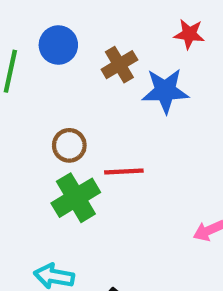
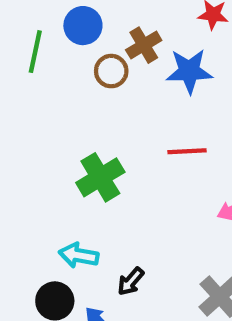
brown circle: (69, 145) -> (111, 71), moved
red line: (124, 172) -> (187, 151), moved

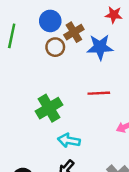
blue circle: (83, 26) -> (50, 21), moved
cyan arrow: (79, 255) -> (69, 140), moved

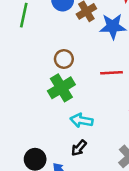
brown circle: (55, 47) -> (64, 59), moved

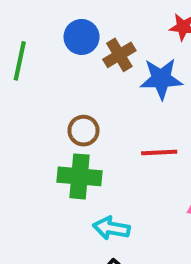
green cross: (61, 88) -> (80, 176), turned 36

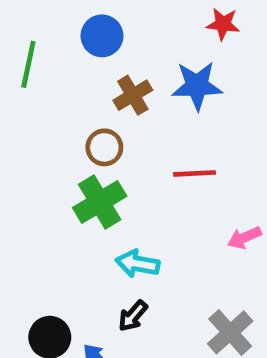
brown cross: (119, 55) -> (133, 95), moved
green cross: (80, 176) -> (100, 202), turned -36

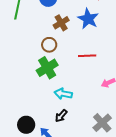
blue star: (197, 86) -> (88, 19), turned 30

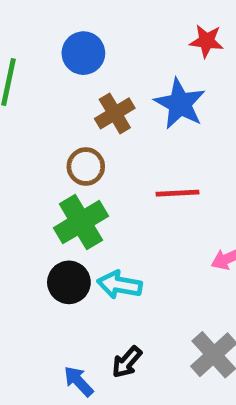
black arrow: (61, 116) -> (127, 362), moved
black circle: (26, 125) -> (69, 282), moved

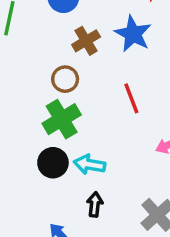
red line: (178, 193) -> (131, 98), turned 72
black arrow: (127, 362) -> (95, 204), moved, turned 145

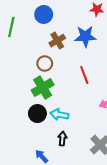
blue star: (133, 34) -> (85, 36), turned -30

